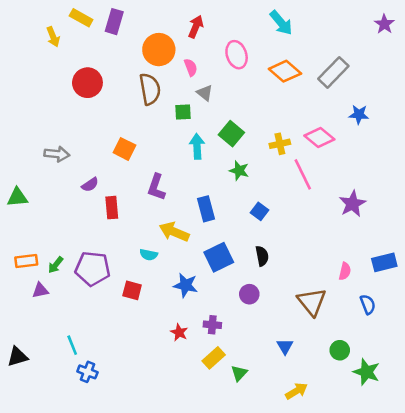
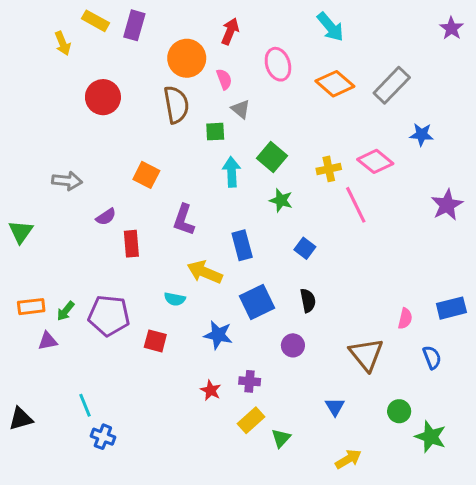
green triangle: (17, 197) -> (21, 232), turned -50
purple star: (352, 204) -> (447, 205), moved

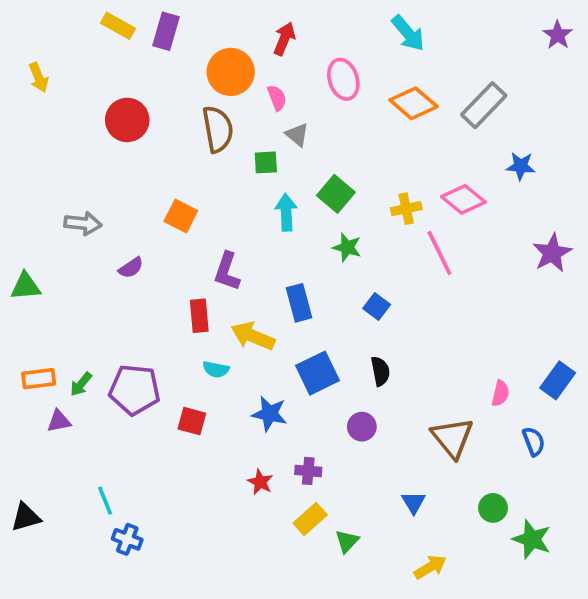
yellow arrow: (63, 43) -> (39, 77), moved
green triangle: (21, 232) -> (26, 286), turned 50
red rectangle: (131, 244) -> (199, 316), moved
blue rectangle: (451, 308) -> (558, 380), turned -40

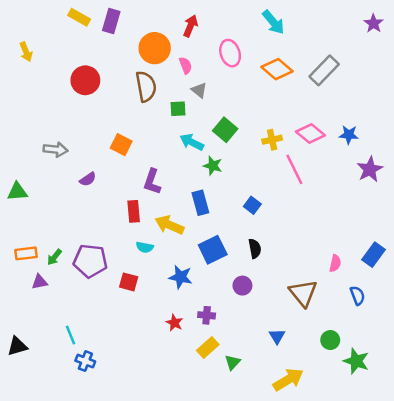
blue star: (521, 166) -> (349, 135), moved
cyan arrow: (286, 212) -> (192, 142), turned -60
green star: (347, 247) -> (213, 166), moved
yellow arrow: (430, 567) -> (288, 380), size x1.4

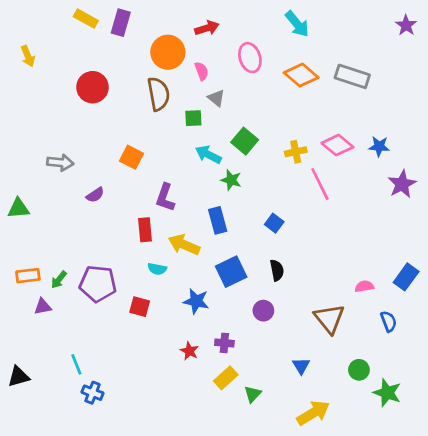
red arrow: (190, 26) -> (207, 28), turned 50
gray rectangle: (324, 70) -> (352, 76), turned 64
pink semicircle: (335, 263) -> (364, 286), turned -112

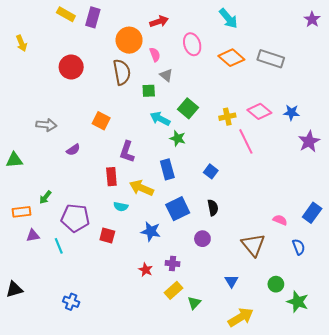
green arrow: (59, 280) -> (45, 197), moved
pink semicircle: (364, 286) -> (280, 220), turned 32
cyan line: (76, 364) -> (59, 246), moved

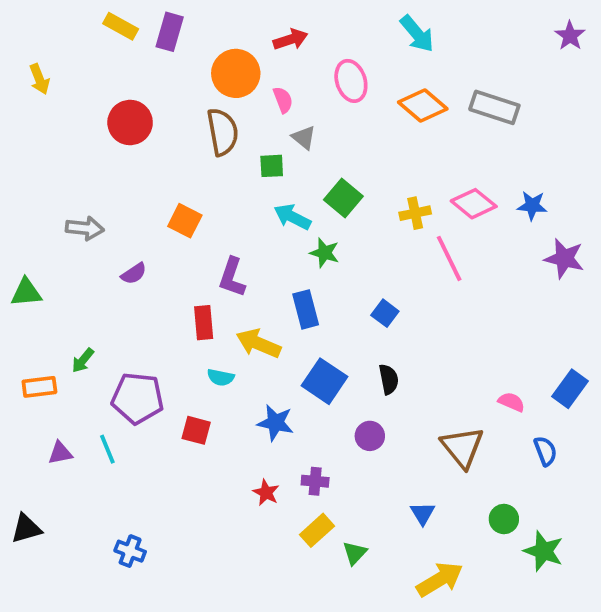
purple star: (309, 141) -> (564, 258), turned -30
blue square: (178, 209) -> (325, 381), turned -30
purple triangle: (33, 236) -> (60, 453), moved

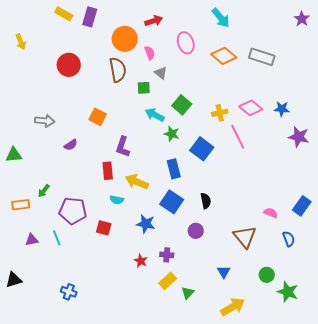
blue rectangle: (306, 309) -> (174, 169), moved
blue square: (385, 313) -> (202, 149), moved, size x1.6

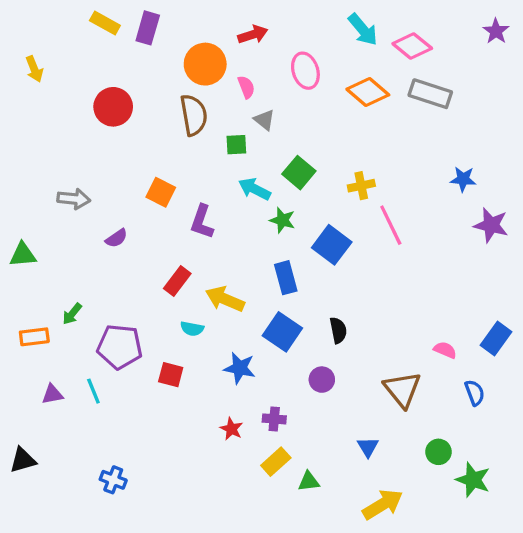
pink diamond: (251, 108) -> (412, 46), moved
purple L-shape: (123, 147) -> (202, 222), moved
red rectangle: (108, 171) -> (177, 281), turned 42
green triangle: (188, 293) -> (309, 481), turned 40

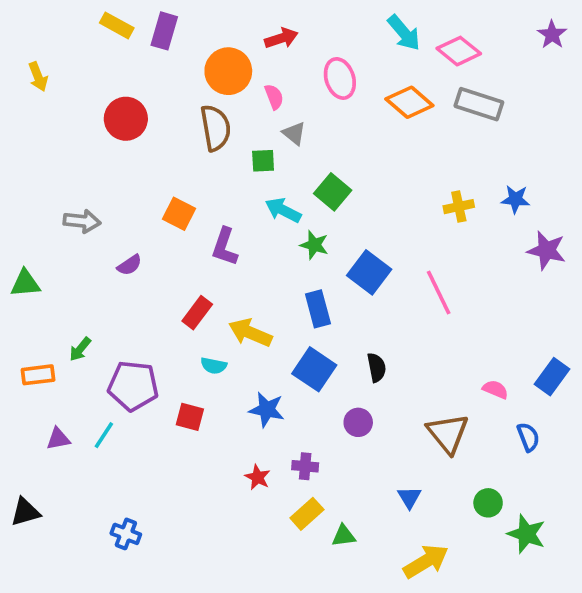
yellow cross: (361, 186) -> (459, 207), moved
pink line: (391, 225) -> (439, 292), moved
cyan line: (93, 391) -> (104, 435), turned 55

